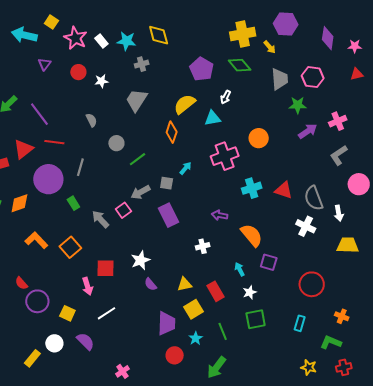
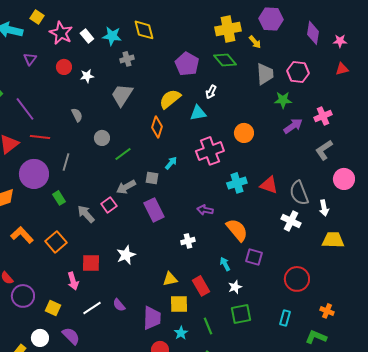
purple semicircle: (151, 284) -> (119, 305), moved
yellow square: (194, 309) -> (179, 304), turned 30

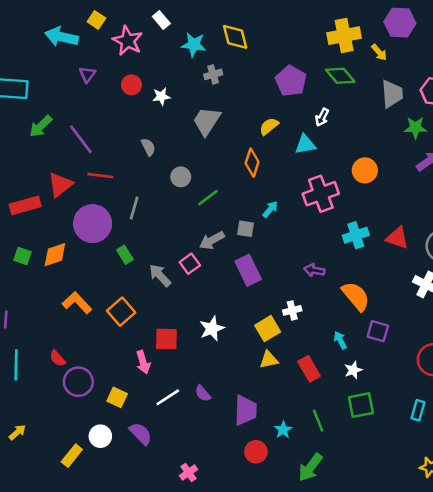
white rectangle: (87, 36) -> (161, 20), moved
yellow semicircle: (170, 99) -> (269, 126), size x0.7
yellow square: (179, 304) -> (268, 329), moved, turned -30

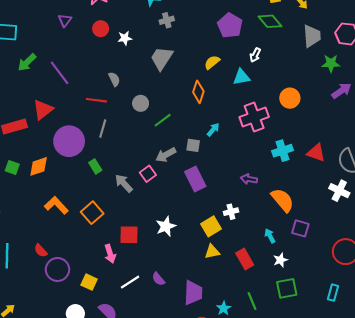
red line: (100, 176) -> (96, 100), moved

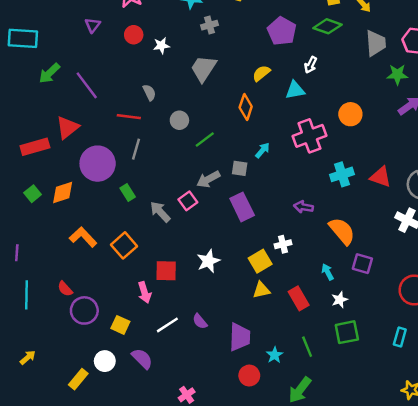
green diamond: (270, 21) -> (328, 26), turned -30
green square: (12, 167) -> (33, 194), turned 32

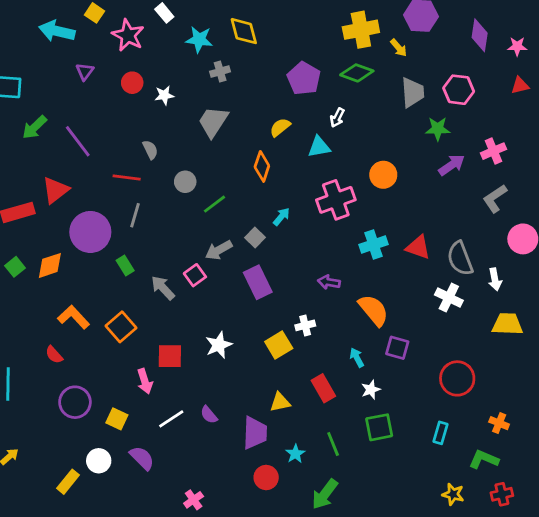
gray square: (240, 168) -> (255, 238), turned 35
red semicircle: (65, 289) -> (54, 355), moved
yellow triangle: (261, 290) -> (280, 402), moved

